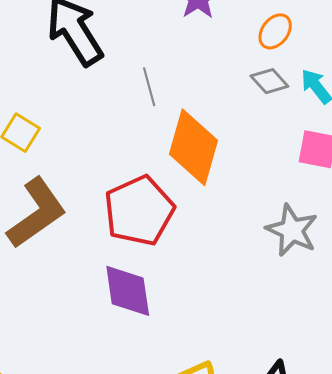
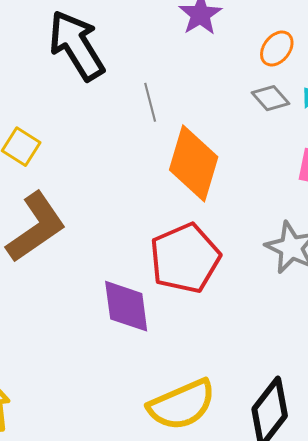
red pentagon: (139, 211) -> (185, 258), moved

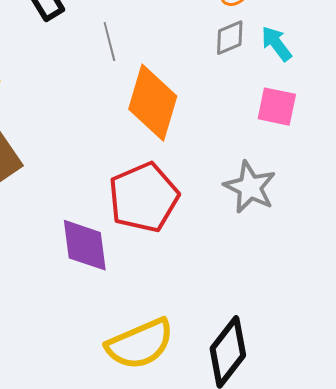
gray diamond: (271, 98) -> (230, 38), turned -72

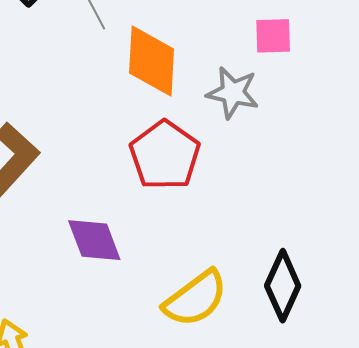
gray star: (250, 187) -> (233, 93), moved
purple diamond: (85, 245) -> (94, 240), moved

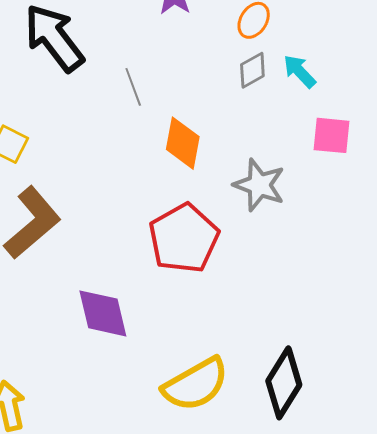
pink square: (273, 36) -> (332, 135), moved
orange diamond: (152, 61) -> (183, 143), size x0.7

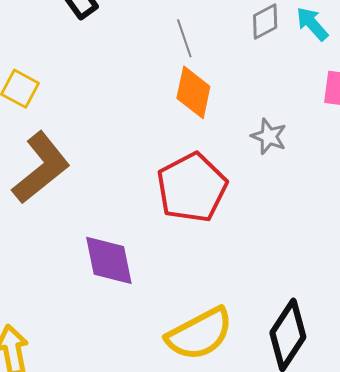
gray line: (133, 87) -> (184, 38), moved
gray star: (259, 185) -> (269, 136), size x0.7

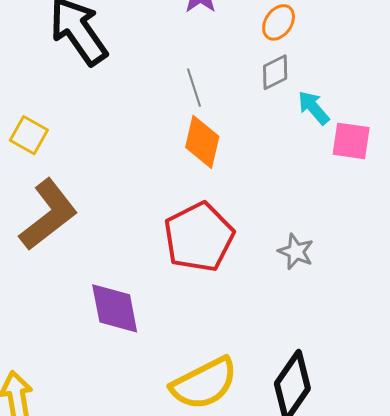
cyan arrow: (312, 24) -> (314, 108), moved
gray star: (269, 136) -> (296, 252), moved

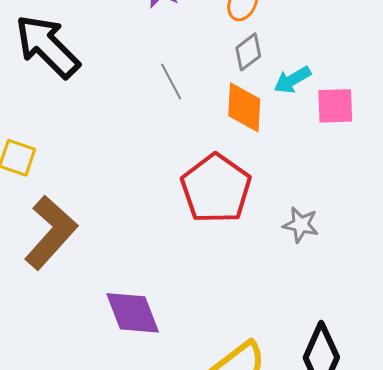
cyan arrow: (314, 108) -> (292, 80), turned -69
orange diamond: (202, 142) -> (244, 107), moved
red pentagon: (199, 237) -> (216, 189), moved

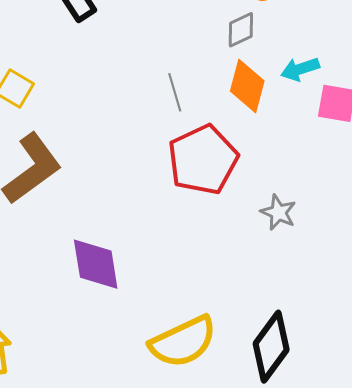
gray diamond: (248, 52) -> (241, 30), moved
gray line: (171, 82) -> (175, 92), moved

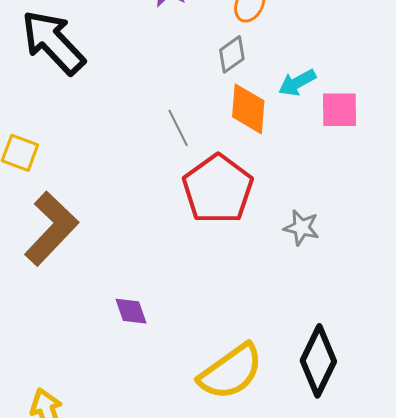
purple diamond: (96, 264) -> (131, 311), size x0.6

